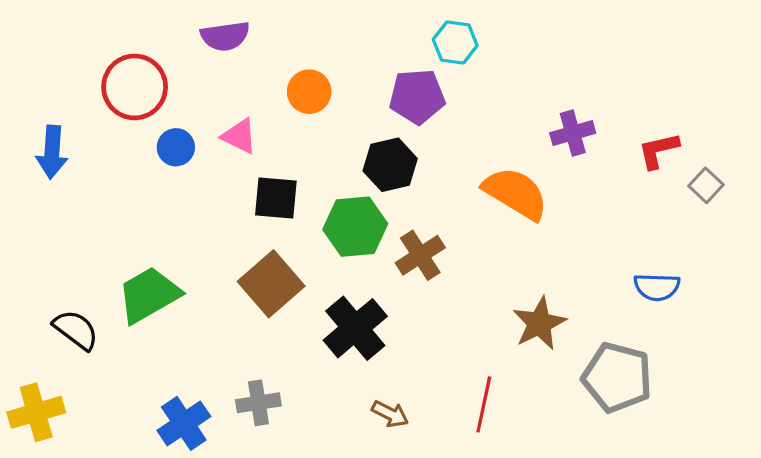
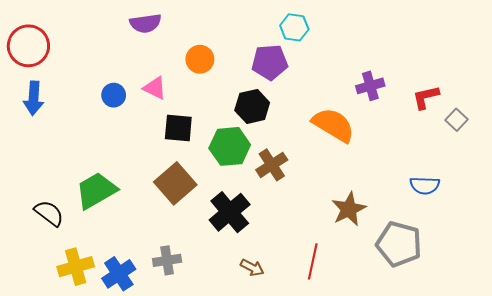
red circle: (135, 87) -> (28, 46), moved
yellow cross: (36, 412) -> (76, 267), moved

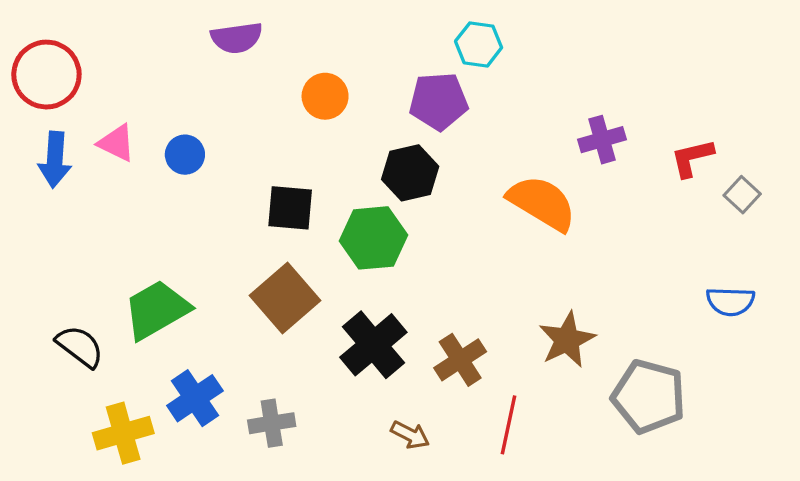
pink triangle: (155, 88) -> (117, 143), moved
brown cross: (272, 165) -> (460, 360), moved
blue semicircle: (425, 185) -> (730, 301), moved
blue cross: (119, 274) -> (195, 398), moved

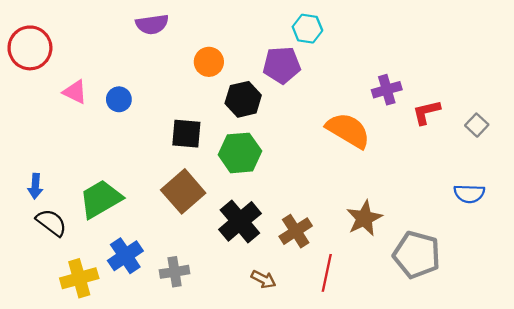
red L-shape: (692, 158) -> (426, 112), moved
blue arrow: (55, 160) -> (35, 186), moved, size x0.7
black hexagon: (410, 173) -> (243, 99), moved

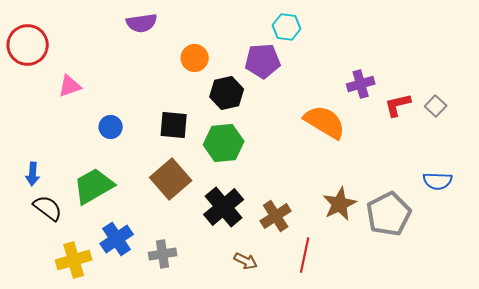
pink triangle: (75, 92) -> (70, 86), turned -45
blue circle: (119, 99) -> (111, 127), moved
gray square: (477, 125) -> (436, 106), moved
gray pentagon: (417, 255) -> (389, 214), moved, turned 30

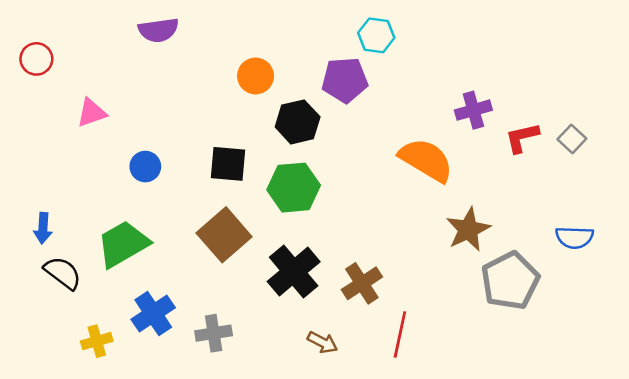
purple semicircle: (142, 23) -> (158, 30), moved
red circle: (28, 45) -> (36, 59), size x0.6
brown star: (340, 204) -> (468, 230), moved
yellow cross: (74, 260) -> (97, 341), size x0.7

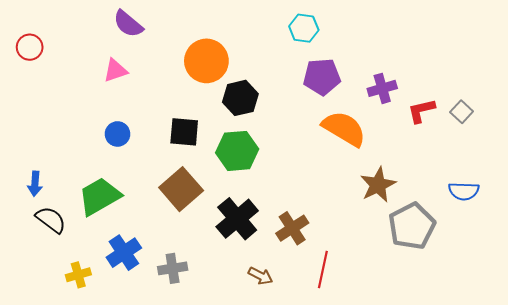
purple semicircle: (158, 30) -> (128, 24), turned 48
orange circle: (256, 76) -> (206, 61), size x1.5
purple pentagon: (345, 80) -> (322, 77), moved
pink triangle: (91, 113) -> (115, 70), moved

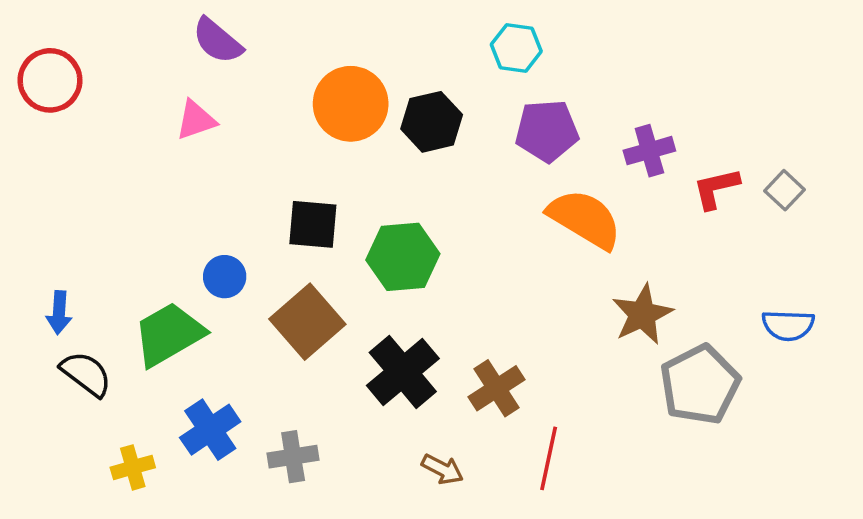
red circle: (30, 47) -> (50, 80), size x1.4
black hexagon: (240, 98) -> (432, 122), moved
blue circle: (117, 134) -> (225, 277), moved

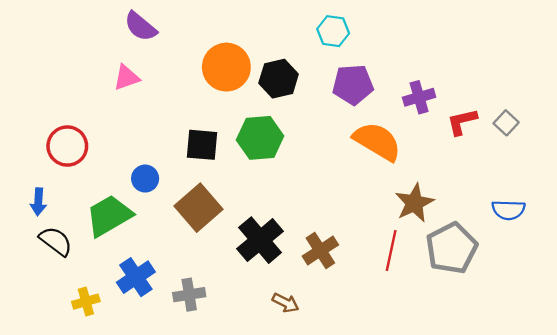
red circle: (50, 80) -> (67, 146), moved
green hexagon: (403, 257) -> (260, 138), moved
red line: (549, 458) -> (391, 250), moved

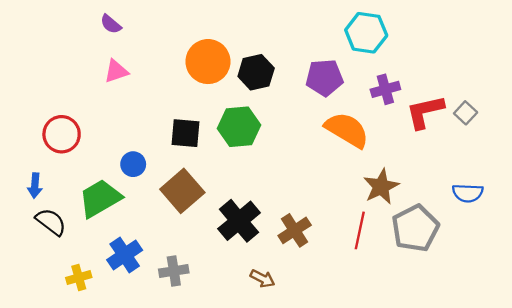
purple semicircle: (140, 26) -> (111, 24), moved, size x0.7
cyan hexagon: (333, 31) -> (366, 33), moved, size x1.4
red L-shape: (462, 122) -> (425, 112), size x1.4

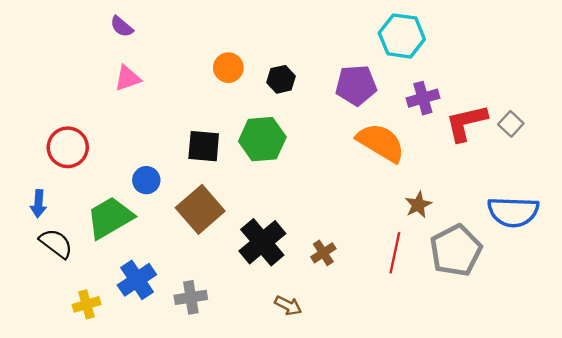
orange circle: (208, 62) -> (228, 68), size x0.6
black hexagon: (256, 72) -> (281, 79), size x0.7
brown star: (381, 187) -> (418, 205), size x0.7
blue semicircle: (468, 193) -> (513, 212), size x1.5
brown cross: (295, 230) -> (323, 253), size x0.7

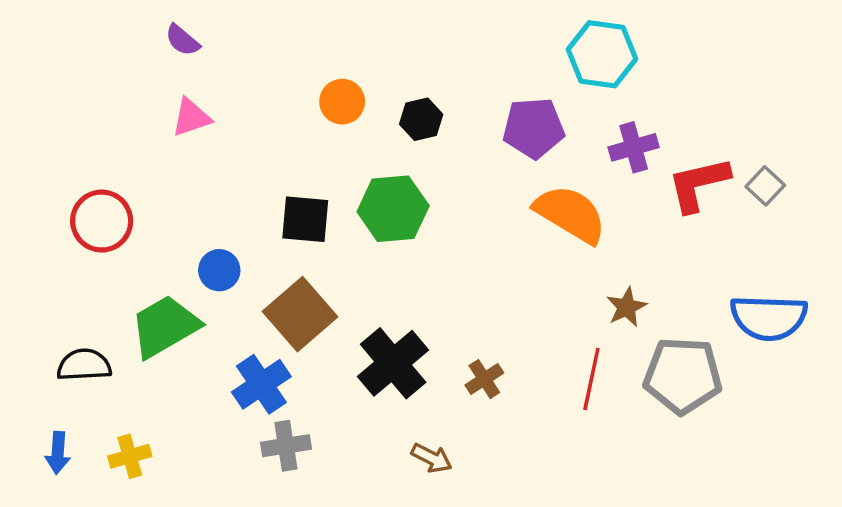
blue arrow: (38, 204) -> (58, 453), moved
black semicircle: (56, 243) -> (84, 365), turned -40
gray pentagon: (456, 250) -> (683, 376), turned 30
blue cross: (137, 280) -> (261, 384), moved

